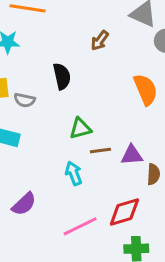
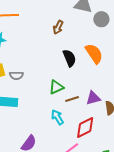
black semicircle: (62, 76) -> (69, 58), moved
red diamond: (124, 212) -> (85, 128), moved

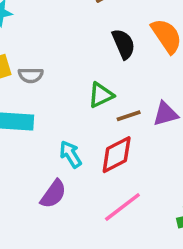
cyan arrow: (57, 117) -> (71, 154), moved
red diamond: (85, 128) -> (117, 155), moved

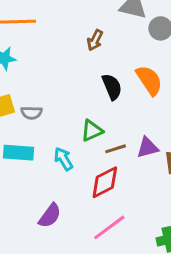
cyan arrow: (71, 154) -> (64, 159), moved

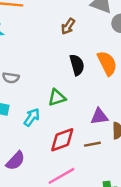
brown line: (116, 149) -> (92, 144), moved
cyan arrow: (64, 159) -> (32, 117), turned 60

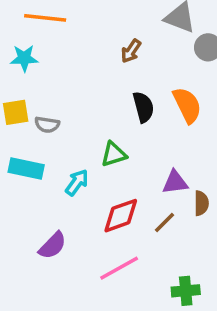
brown line: (92, 144) -> (165, 223), turned -35

